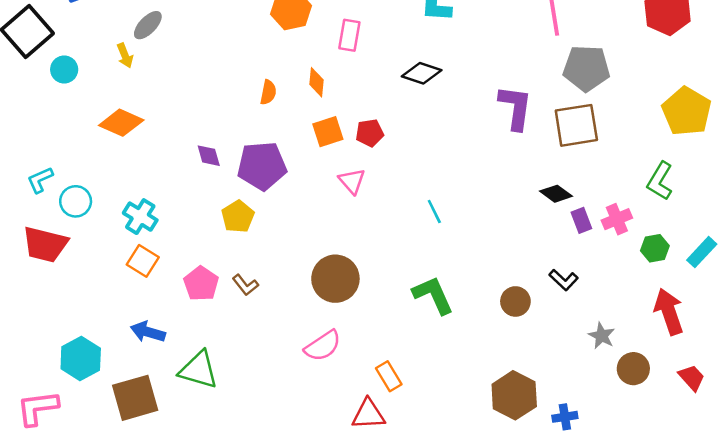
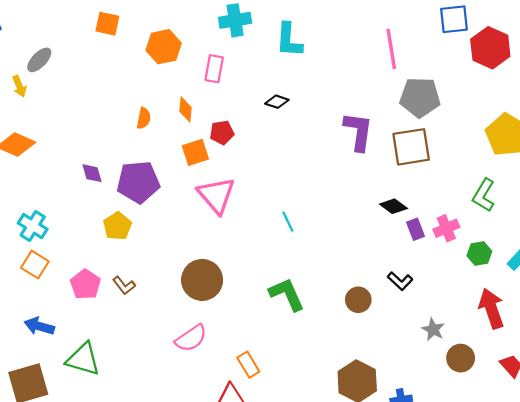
black diamond: (422, 73) -> (277, 102), size x0.7
red pentagon: (370, 133) -> (222, 133), moved
pink triangle: (352, 181) -> (216, 195), size x1.6

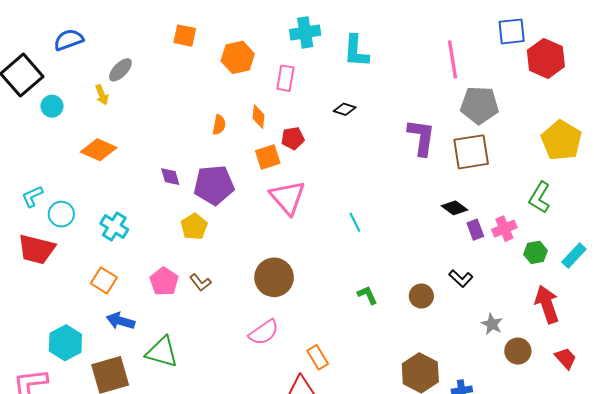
orange square: (35, 265) -> (104, 280), moved
green L-shape: (287, 294) -> (367, 295), moved, size x0.6

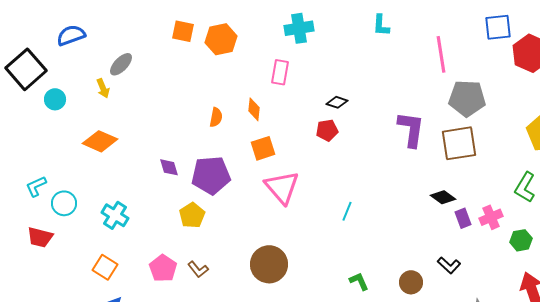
cyan L-shape: (356, 51) -> (381, 25), moved, size x0.7
orange hexagon: (238, 57) -> (221, 39), moved
red pentagon: (293, 138) -> (327, 130), moved
cyan line: (355, 222) -> (347, 211), turned 48
red trapezoid: (36, 249) -> (40, 237), size x0.7

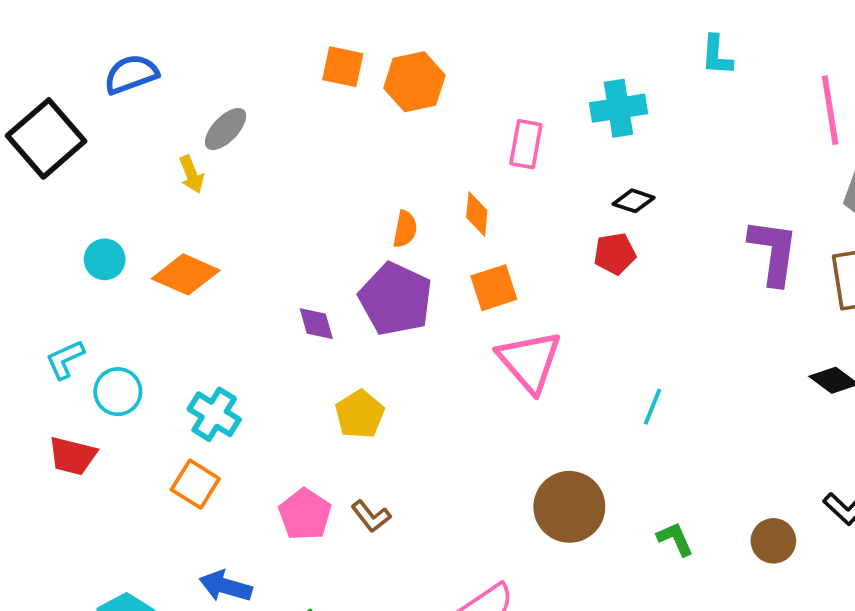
cyan cross: (299, 28) -> (618, 108), moved
cyan circle: (55, 99) -> (105, 259), moved
purple pentagon: (211, 175) -> (396, 299), moved, turned 30
brown circle: (269, 264) -> (569, 507), moved
orange square: (105, 267) -> (195, 484), moved

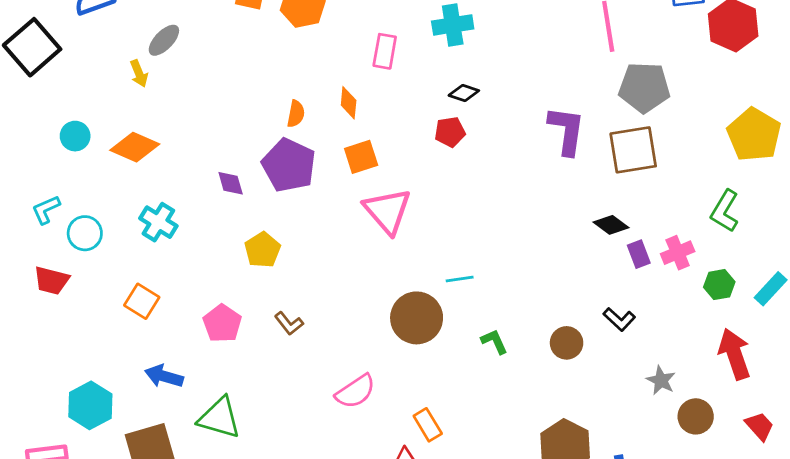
cyan line: (652, 407) -> (460, 279), moved, turned 60
cyan cross: (214, 414) -> (158, 222), moved
brown L-shape: (371, 516) -> (289, 323), moved

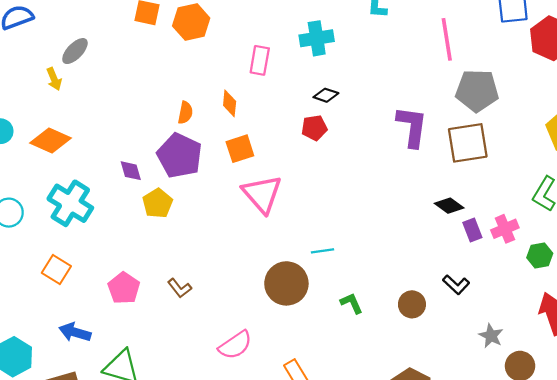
cyan cross: (158, 222) -> (70, 203), size x1.4
yellow pentagon: (263, 250) -> (157, 203), moved

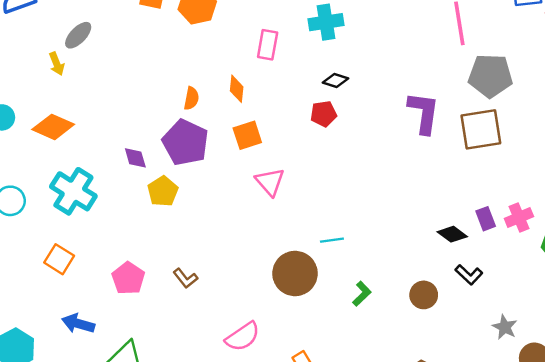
pink triangle: (262, 194) -> (270, 182), size x0.7
black diamond: (449, 206) -> (452, 234), moved
green L-shape: (352, 303) -> (362, 294), turned 70

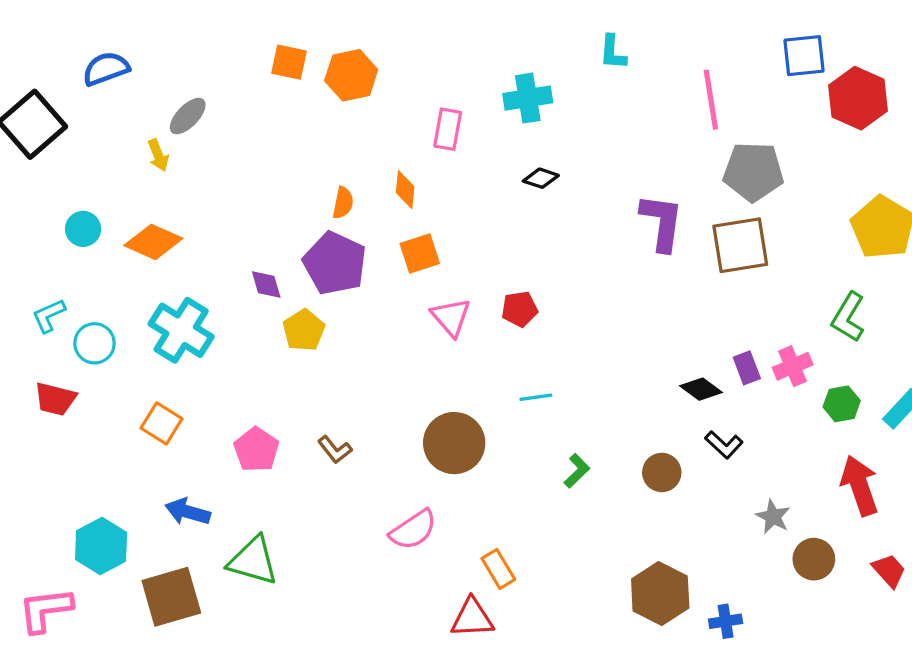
red pentagon: (324, 114) -> (520, 309), moved
brown circle: (295, 274) -> (454, 443), moved

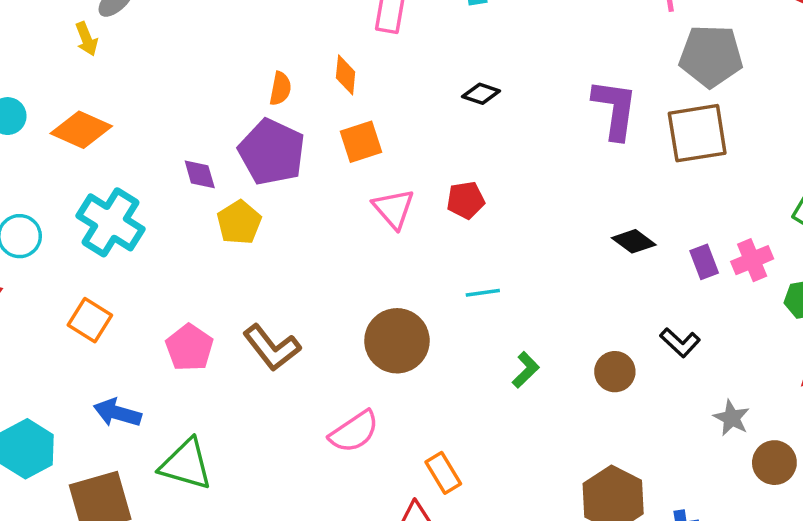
black diamond: (541, 178) -> (481, 94), moved
black diamond: (701, 389) -> (634, 241), moved
brown L-shape: (335, 450) -> (272, 348), size x1.6

